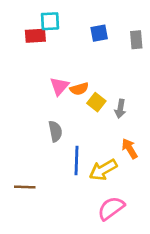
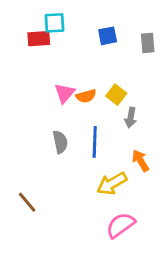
yellow square: (96, 102) -> (116, 95), moved
blue line: (77, 160) -> (95, 142), moved
brown line: (25, 187) -> (27, 202), turned 48

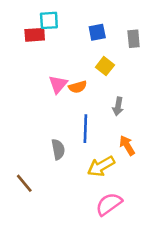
yellow square: (116, 95) -> (105, 66), moved
gray semicircle: (60, 142) -> (58, 149), moved

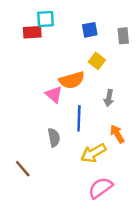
pink triangle: (58, 84) -> (54, 94), moved, turned -30
orange semicircle: (78, 87) -> (72, 80), size x1.5

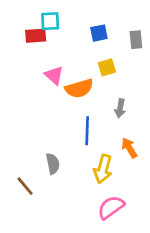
yellow square: (97, 61) -> (107, 67), turned 35
pink triangle: (54, 94) -> (54, 75), moved
gray semicircle: (54, 138) -> (53, 164), moved
yellow arrow: (93, 153) -> (103, 169), turned -45

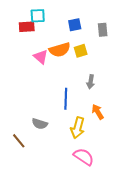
orange semicircle: (79, 88) -> (60, 50), moved
gray semicircle: (53, 164) -> (40, 124), turned 119
pink semicircle: (111, 207) -> (84, 157), turned 70

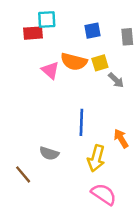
orange semicircle: (60, 50) -> (74, 62), turned 30
gray arrow: (91, 82) -> (116, 80), moved, turned -56

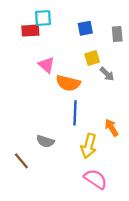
orange semicircle: (74, 62) -> (68, 83), moved

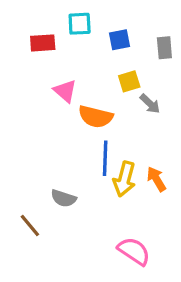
cyan square: (43, 18) -> (80, 24), moved
yellow arrow: (89, 146) -> (124, 179), moved

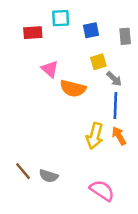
blue line: (105, 158) -> (115, 106), moved
gray semicircle: (64, 198) -> (49, 176), moved

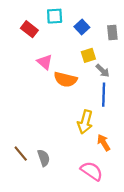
blue square: (91, 30) -> (82, 27), turned -32
red rectangle: (33, 33) -> (29, 29), turned 42
orange arrow: (119, 136) -> (104, 143), moved
gray semicircle: (49, 176) -> (44, 158), turned -126

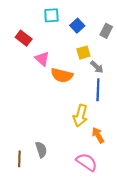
red rectangle: (29, 29) -> (24, 38), moved
gray rectangle: (112, 32) -> (106, 31), turned 32
brown line: (21, 154) -> (19, 159), moved, turned 42

